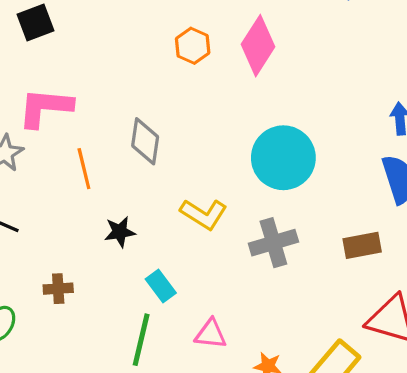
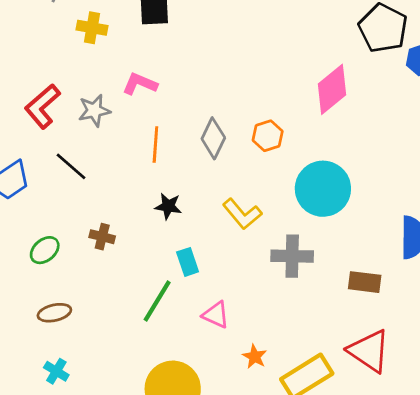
orange hexagon: (193, 46) -> (268, 136), moved
pink L-shape: (45, 108) -> (140, 84), size x0.7

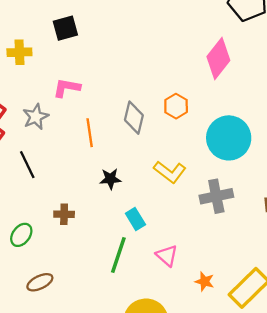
black line: (71, 166) -> (27, 165), turned 36
pink triangle: (216, 315) -> (167, 256), turned 30

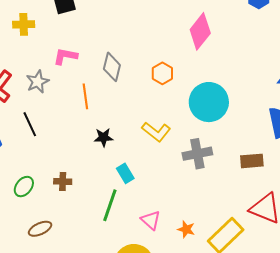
gray diamond: (134, 118) -> (112, 67), moved
brown cross: (64, 214) -> (63, 182), moved
pink triangle: (167, 256) -> (151, 220), moved

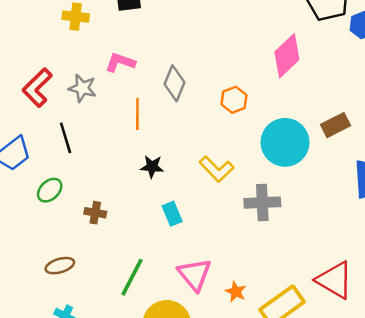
gray star: (38, 82) -> (82, 88), turned 30
brown rectangle: (252, 161) -> (335, 125), moved, turned -30
green ellipse: (24, 187) -> (50, 190), moved
green line: (110, 205) -> (132, 277), moved
pink triangle: (151, 220) -> (195, 274), size x1.4

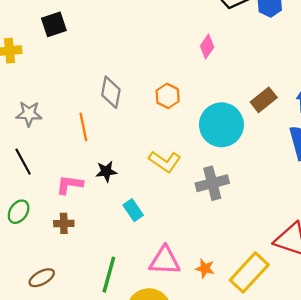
pink diamond: (287, 56) -> (207, 47), size x0.6
pink L-shape: (120, 62) -> (70, 185), moved
pink triangle: (195, 274) -> (165, 261), turned -36

